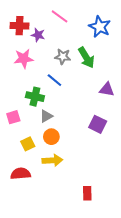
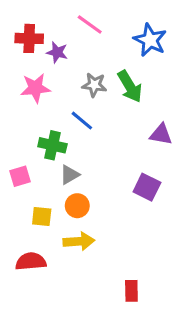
yellow square: (28, 144) -> (42, 217), turned 32

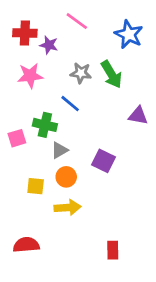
pink square: (20, 176) -> (17, 138), moved
purple square: (147, 187) -> (103, 161), moved
red semicircle: (31, 261) -> (26, 245), moved

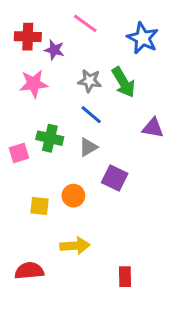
blue line: (70, 104) -> (91, 115), moved
gray triangle: (60, 150) -> (88, 147), moved
yellow arrow: (68, 208) -> (75, 246), moved

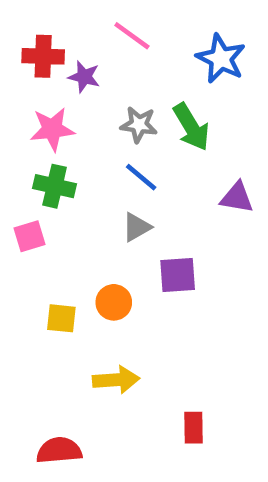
green cross: (50, 138) -> (55, 186), moved
purple square: (115, 178) -> (178, 275), turned -30
red semicircle: (29, 271) -> (59, 450), moved

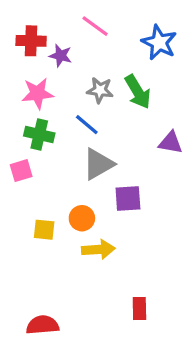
blue line: (141, 177) -> (87, 125), moved
gray triangle: (137, 227) -> (98, 164), size x1.5
yellow arrow: (116, 380) -> (98, 249), moved

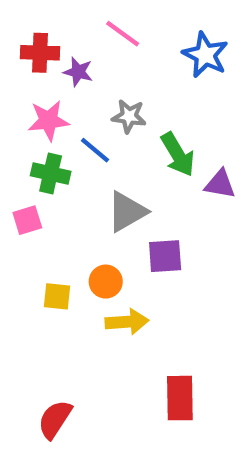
green arrow: (138, 92) -> (178, 154), moved
blue line: (87, 125) -> (95, 150), moved
red rectangle: (139, 309) -> (180, 398), size x1.5
red semicircle: (42, 325) -> (55, 419), turned -52

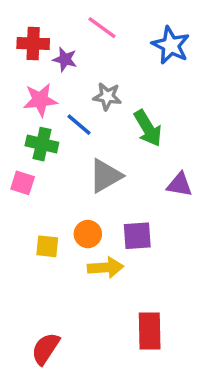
purple triangle: (220, 184) -> (180, 185), moved
pink square: (27, 220) -> (23, 183), turned 35
purple square: (165, 256) -> (137, 236), moved

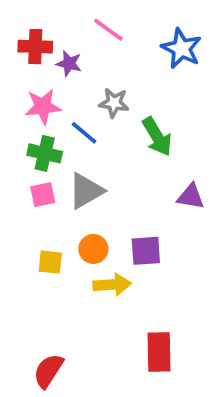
gray triangle: (105, 176) -> (86, 191), moved
pink square: (23, 183) -> (43, 195), moved, turned -30

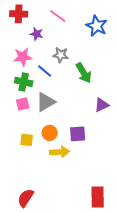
red cross: (35, 47) -> (19, 14), moved
purple triangle: (191, 196) -> (102, 105), turned -35
red rectangle: (159, 352) -> (98, 197), moved

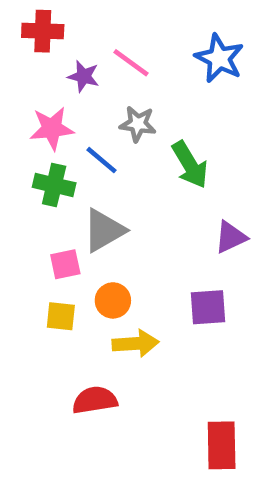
pink line: (58, 16) -> (131, 63), moved
pink square: (23, 104) -> (65, 264), moved
purple square: (78, 134) -> (208, 307), moved
red semicircle: (26, 198) -> (95, 400), moved, turned 48

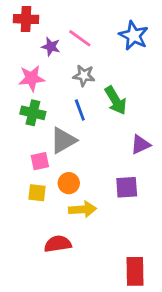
blue line: (102, 160) -> (80, 110), moved, turned 30

